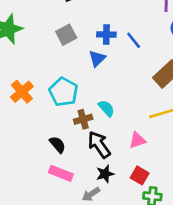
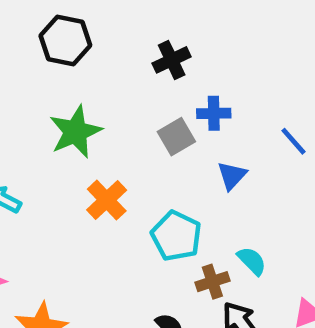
blue cross: (106, 35) -> (214, 113), moved
orange cross: (22, 92) -> (107, 200), moved

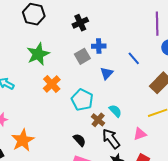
brown cross: (212, 282) -> (98, 120), turned -32

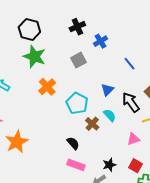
black hexagon: (34, 14) -> (29, 30), moved
blue cross: (99, 46) -> (100, 41), moved, turned -32
green star: (38, 54) -> (34, 57), turned -30
blue triangle: (107, 73) -> (107, 90), moved
black arrow: (111, 139) -> (131, 102), moved

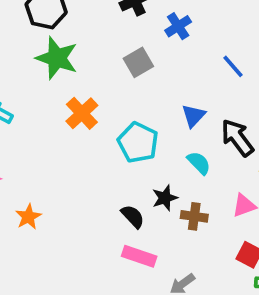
brown cross: (92, 124) -> (194, 216), moved, turned -32
orange star: (17, 142) -> (28, 217), size x0.6
black star: (109, 165) -> (165, 198), moved

